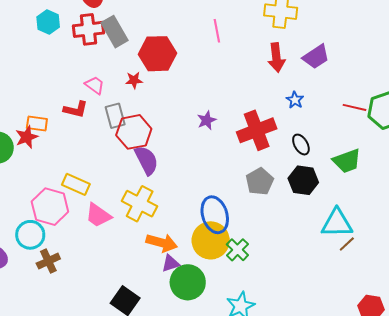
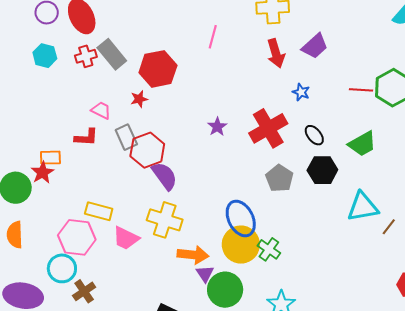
red cross: (88, 29) -> (86, 56), size x0.7
pink line: (217, 31) -> (213, 37), turned 35
brown line: (347, 244) -> (389, 227), moved
purple triangle: (170, 263) -> (205, 274), turned -36

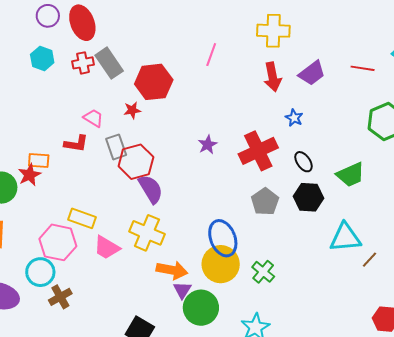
red line: (361, 90) -> (363, 68), moved
green cross: (269, 249) -> (263, 272), moved

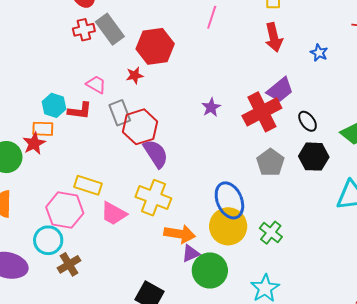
cyan hexagon: (42, 58) -> (54, 105), moved
purple trapezoid: (312, 73) -> (280, 90), moved
blue star: (294, 118) -> (319, 53), moved
purple triangle: (182, 290) -> (191, 253), turned 36

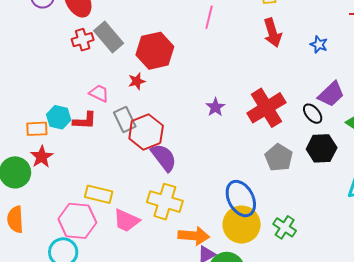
purple trapezoid: (280, 90) -> (331, 94), moved
orange rectangle: (43, 129) -> (37, 129), moved

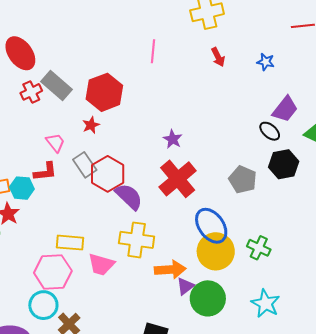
red arrow: (272, 33) -> (218, 57), size x0.7
pink trapezoid: (99, 93) -> (55, 143), turned 35
red cross: (266, 108) -> (178, 179), moved
cyan hexagon: (59, 117) -> (22, 188), moved

